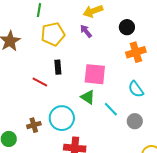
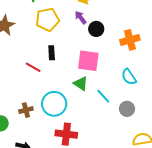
black circle: (127, 27) -> (96, 29), moved

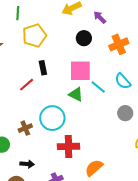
purple arrow: (81, 18) -> (100, 17), moved
red line: (33, 67) -> (27, 85), turned -63
cyan line: (103, 96) -> (98, 87), moved

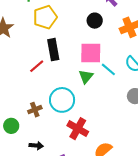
black rectangle: (43, 68) -> (53, 50), size x1.5
green triangle: (76, 94) -> (86, 77), turned 42
red cross: (69, 146) -> (78, 129), turned 30

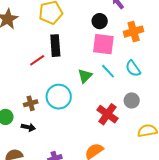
pink square: (91, 53) -> (103, 44), moved
red cross: (78, 129) -> (107, 114), moved
black arrow: (36, 146) -> (28, 127), moved

